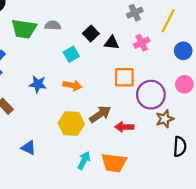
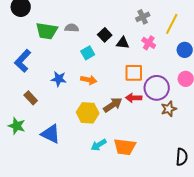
pink cross: (142, 43) -> (149, 43), turned -32
red arrow: (124, 127) -> (134, 98), moved
black semicircle: (180, 147) -> (182, 157), moved
blue triangle: (29, 148) -> (51, 134), size x1.5
cyan arrow: (84, 160) -> (99, 145), turned -147

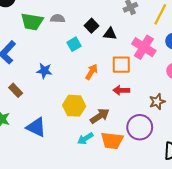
pink cross: (149, 43) -> (144, 47), moved, size x1.6
orange arrow: (89, 80) -> (92, 72), moved, turned -70
purple circle: (157, 88) -> (140, 127), moved
brown arrow: (113, 105) -> (100, 116), moved

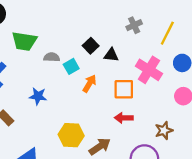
gray semicircle: (58, 19) -> (52, 57), moved
orange arrow: (92, 72) -> (89, 84), moved

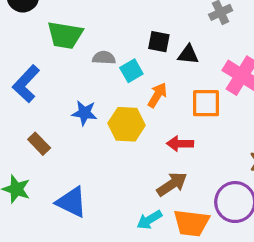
black square: (91, 46) -> (159, 42), turned -35
red arrow: (124, 118) -> (180, 144), moved
yellow hexagon: (71, 135) -> (127, 124), moved

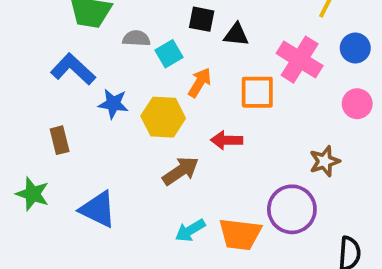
blue L-shape: (26, 84) -> (73, 69), moved, turned 90
brown rectangle: (39, 144) -> (60, 140), turned 30
brown arrow: (172, 184) -> (181, 171), moved

